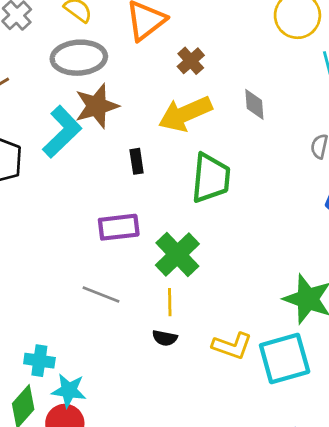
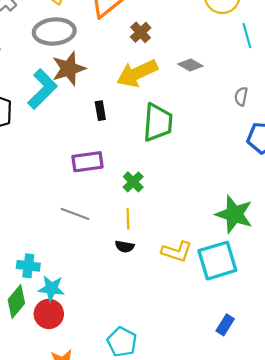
gray diamond: (254, 104) -> (190, 65), turned -55
green cross: (177, 254) -> (133, 182), size x0.6

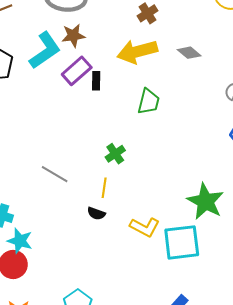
brown star: (69, 69) -> (73, 36), size x0.7
green trapezoid: (158, 122) -> (149, 102), size x0.7
purple rectangle: (87, 162) -> (77, 71), moved, turned -44

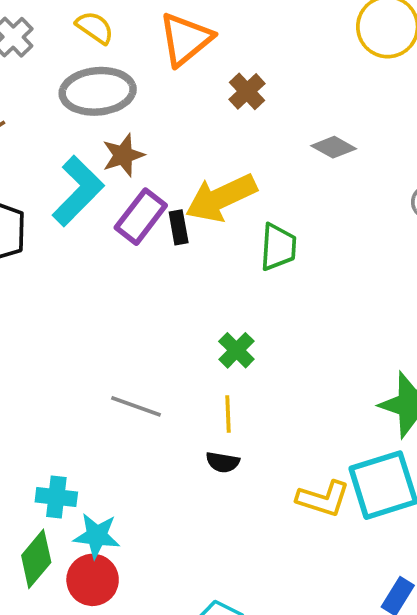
yellow arrow: (137, 52) -> (221, 198), moved
yellow L-shape: (145, 227) -> (323, 499), moved

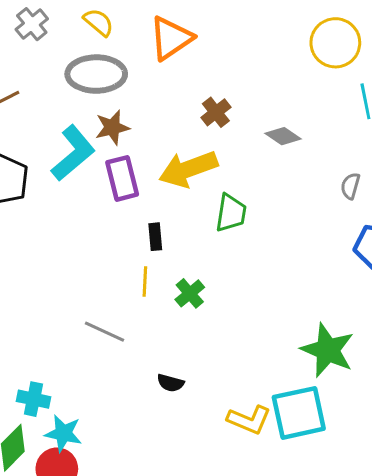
brown cross: (247, 91) -> (216, 112), moved
purple rectangle: (141, 217) -> (122, 178), turned -57
black rectangle: (179, 227) -> (155, 237), moved
yellow line: (228, 414) -> (145, 282), moved

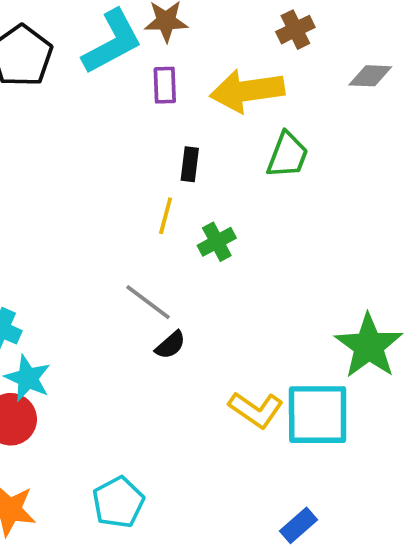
gray diamond: (283, 136) -> (370, 76), turned -44
purple rectangle: (122, 178) -> (165, 85), size x0.7
gray line: (104, 332) -> (148, 302), moved
black semicircle: (171, 383) -> (170, 345), turned -68

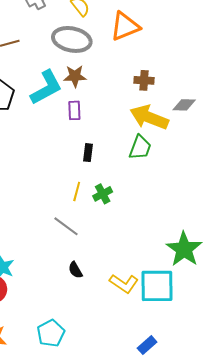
brown cross: (295, 30) -> (144, 80), turned 30
yellow arrow: (247, 91) -> (149, 117), moved, turned 30
yellow line: (166, 216) -> (77, 191), moved
black semicircle: (170, 345) -> (75, 270), moved, turned 102

